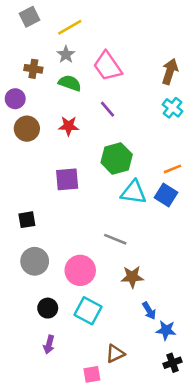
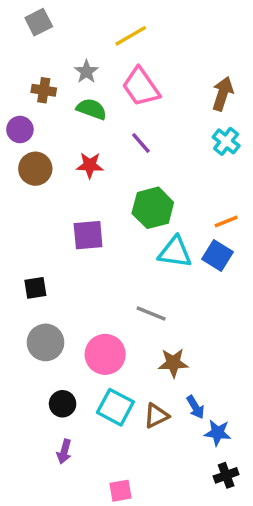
yellow line: (70, 27) -> (131, 36), moved
brown triangle: (115, 354) -> (156, 416), moved

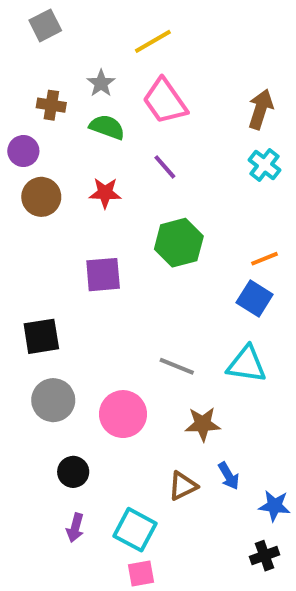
cyan triangle: (175, 252) -> (247, 364), moved
black square: (35, 288) -> (41, 336), size x1.4
cyan square: (115, 407) -> (135, 530), moved
blue star: (218, 433) -> (274, 506), moved

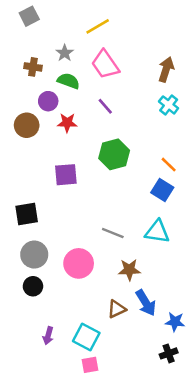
purple circle: (23, 151) -> (48, 101), moved
orange line: (265, 259) -> (169, 165), turned 66
black circle: (73, 472) -> (33, 286), moved
blue arrow: (229, 476) -> (146, 303), size x1.5

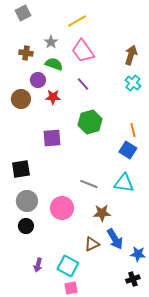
orange line: (169, 165) -> (133, 130), turned 32

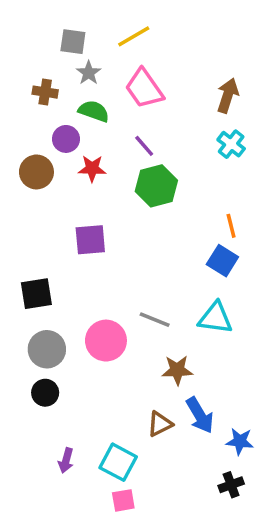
gray square: (23, 13) -> (73, 42), moved, turned 35
green hexagon: (90, 122) -> (156, 186), moved
pink circle: (62, 208) -> (106, 341), moved

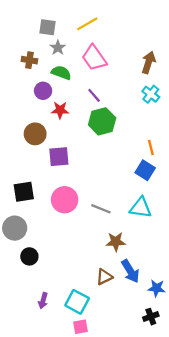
brown circle: (36, 172) -> (35, 134), moved
pink circle: (106, 341) -> (65, 200), moved
gray circle: (47, 349) -> (15, 228), moved

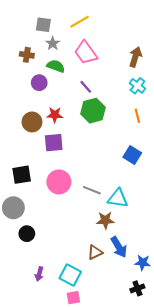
red star: (60, 110) -> (55, 115), moved
orange line: (151, 148) -> (137, 116), moved
cyan triangle: (141, 208) -> (118, 198), moved

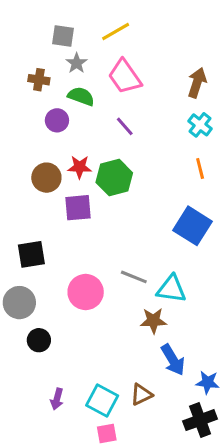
green hexagon: (93, 111) -> (114, 178), moved
blue square: (132, 155) -> (193, 226), size x1.4
pink circle: (59, 182) -> (86, 292), moved
brown triangle: (95, 252) -> (141, 394), moved
black cross: (137, 288) -> (200, 420), size x1.5

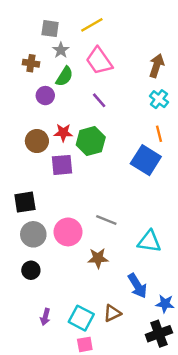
green semicircle: (81, 96) -> (64, 76), turned 102
blue square: (193, 226) -> (146, 160), moved
cyan triangle: (171, 289) -> (149, 242), moved
gray circle: (19, 303) -> (33, 234), moved
brown star: (153, 321) -> (98, 258), moved

